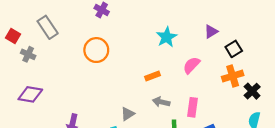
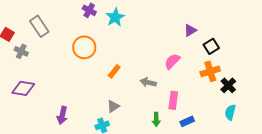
cyan star: (167, 37) -> (115, 17), moved
orange rectangle: (153, 76) -> (114, 71), moved, turned -32
gray arrow: (161, 102) -> (148, 82), moved

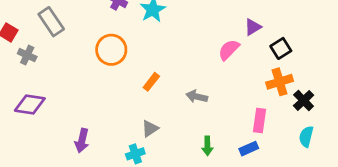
pink semicircle: (172, 61) -> (229, 50), moved
pink rectangle: (173, 100) -> (259, 121), moved

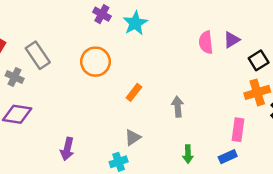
gray rectangle: (51, 22) -> (38, 55), moved
pink semicircle: (229, 50) -> (206, 42), moved, turned -50
gray cross: (27, 55) -> (15, 77), moved
gray arrow: (197, 96) -> (178, 107), turned 72

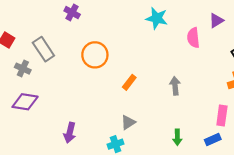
purple cross: (102, 14) -> (72, 13), moved
cyan star: (135, 23) -> (157, 18), moved, turned -30
purple triangle: (232, 40) -> (216, 21), moved
gray arrow: (178, 107) -> (175, 86), moved

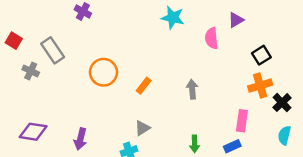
orange circle: (95, 55) -> (104, 72), moved
purple diamond: (25, 102) -> (33, 132), moved

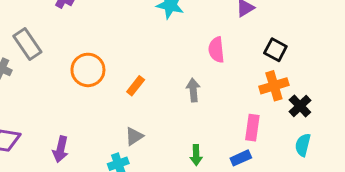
pink semicircle: (212, 38) -> (216, 50), moved
black square: (261, 55) -> (275, 50), turned -30

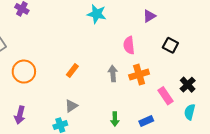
orange circle: (88, 70) -> (24, 72), moved
orange cross: (274, 86) -> (139, 75), moved
pink rectangle: (252, 128) -> (165, 96), moved, turned -42

